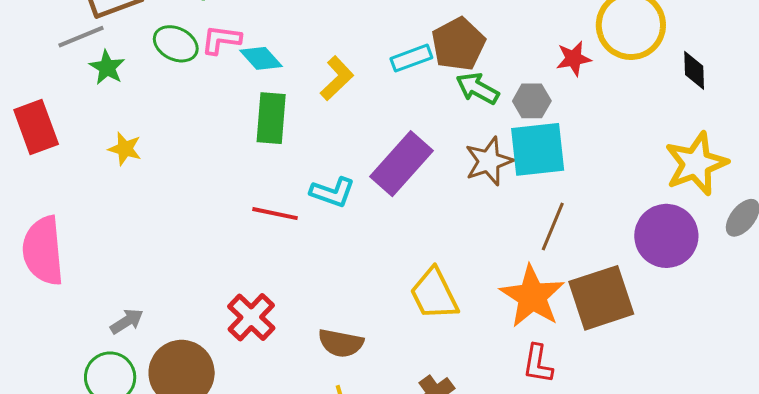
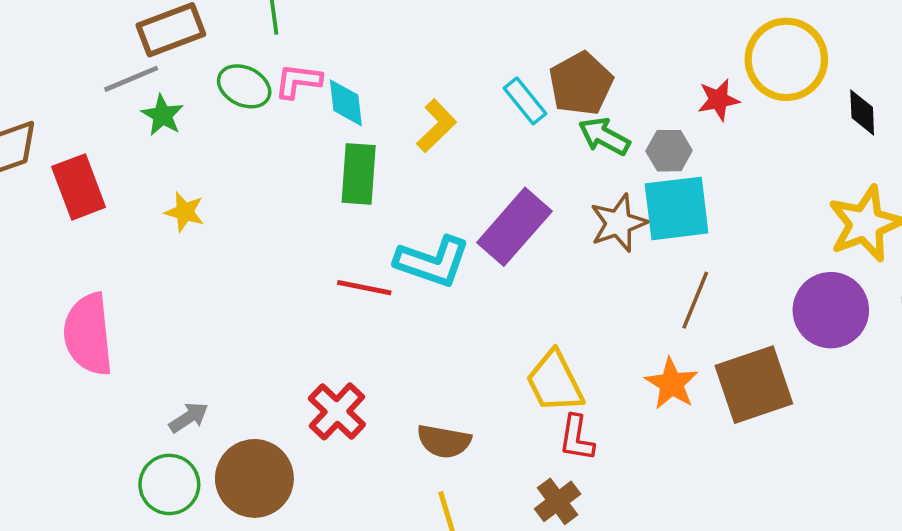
cyan diamond: (261, 58) -> (346, 103), turned 36
cyan rectangle: (411, 58) -> (525, 101), turned 72
cyan L-shape: (332, 192) -> (432, 262), size x1.4
orange star: (532, 296) -> (672, 384), size x0.7
red L-shape: (538, 364) -> (577, 438), moved

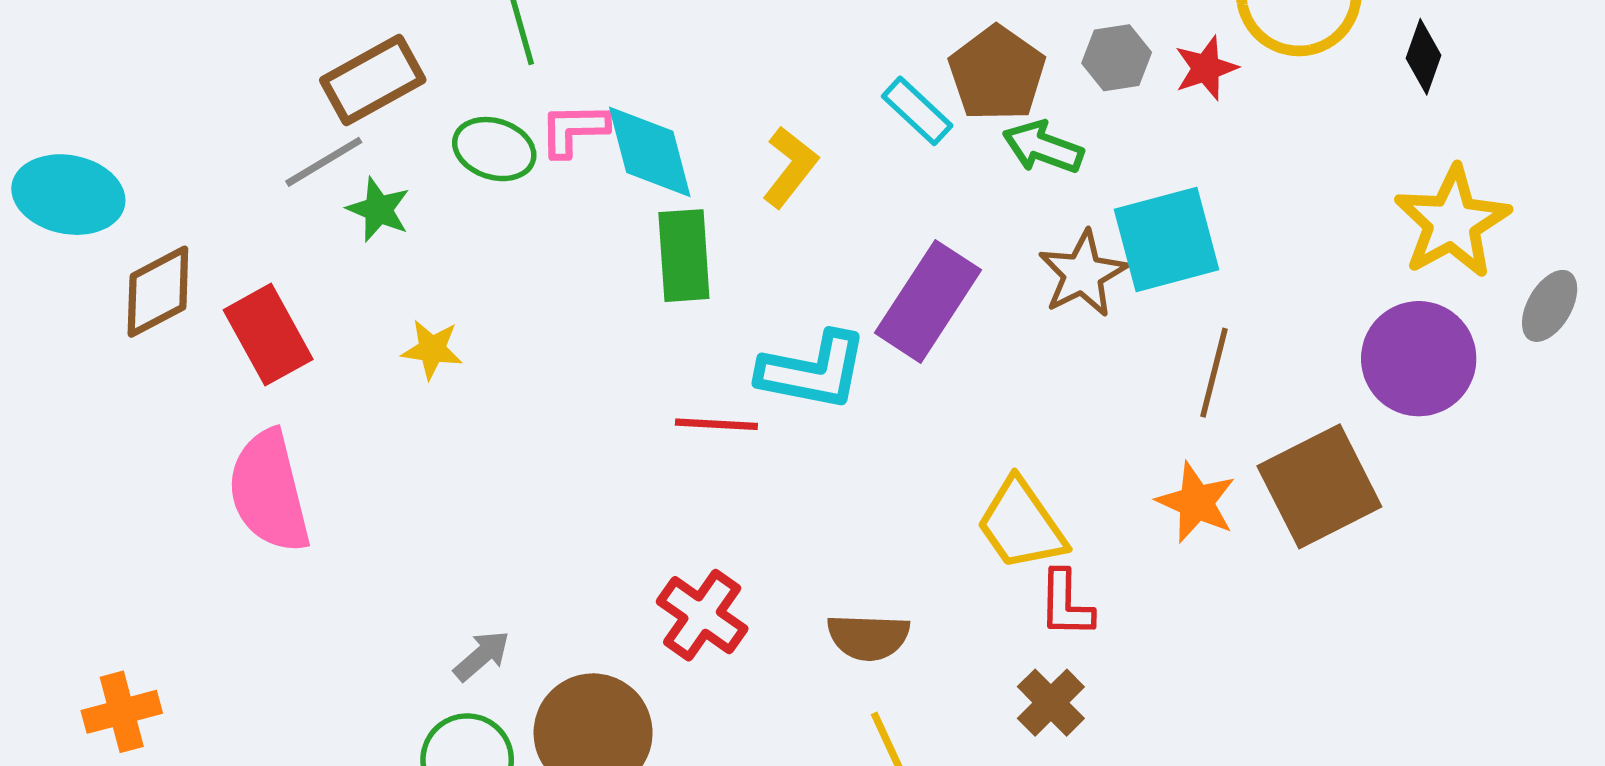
cyan diamond: (346, 103) -> (650, 152), size x1.4
black diamond: (862, 113) -> (1423, 57), turned 30
gray hexagon: (669, 151) -> (1117, 58), moved
pink semicircle: (88, 334) -> (269, 492), moved

